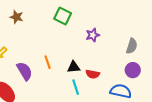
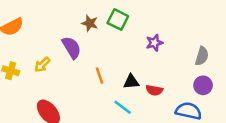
brown star: (17, 17) -> (90, 23), moved
purple semicircle: (25, 71) -> (72, 48), moved
cyan line: (76, 87) -> (123, 107), moved, turned -35

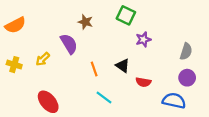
green square: (118, 20) -> (126, 15), moved
black triangle: (131, 82) -> (123, 66), moved, turned 40
cyan line: (123, 107) -> (104, 97), moved

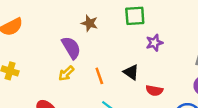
green square: (126, 15) -> (135, 16), turned -30
yellow arrow: (43, 59) -> (66, 73), moved

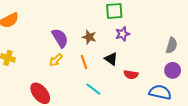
brown star: (90, 23) -> (89, 37), moved
purple star: (154, 43) -> (123, 34), moved

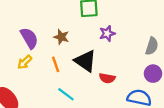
purple star: (123, 34) -> (107, 33), moved
black triangle: (111, 59) -> (85, 61), size x1.5

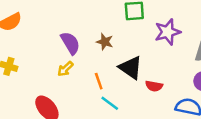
purple star: (107, 33) -> (168, 32), moved, size x1.5
orange line: (56, 64) -> (99, 81), moved

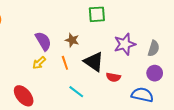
purple star: (168, 32) -> (125, 44), moved
orange line: (99, 81) -> (65, 63), moved

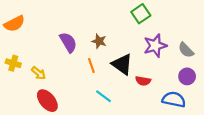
green square: (97, 14) -> (141, 14), moved, turned -30
gray semicircle: (154, 48) -> (186, 50), turned 119
yellow arrow: (39, 63) -> (39, 73), moved, turned -96

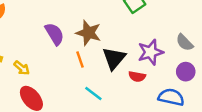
brown star: (99, 41) -> (89, 33), size x1.5
purple star: (155, 46) -> (150, 52), moved
black triangle: (122, 64) -> (114, 58), turned 35

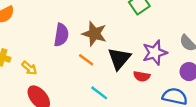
purple semicircle: (54, 34) -> (61, 35), turned 40
orange line: (80, 59) -> (86, 60), turned -35

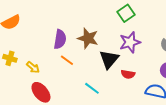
purple star: (155, 53) -> (130, 42), moved
orange line: (86, 60) -> (67, 60), moved

